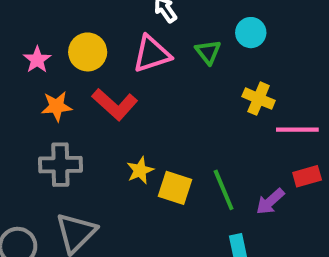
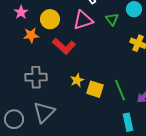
pink star: (37, 60) -> (21, 12), moved
orange star: (57, 106) -> (31, 35), moved

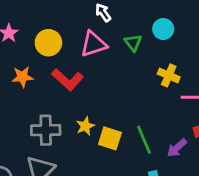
orange star: (31, 35) -> (22, 77), moved
gray cross: (36, 77) -> (46, 130), moved

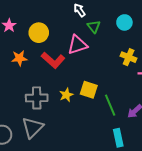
green triangle: (133, 43) -> (94, 27), moved
pink triangle: (94, 44) -> (78, 45), moved
yellow square: (110, 138) -> (89, 90), moved

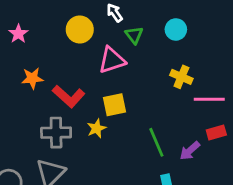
yellow circle: (39, 33) -> (80, 29), moved
red L-shape: (53, 60) -> (69, 96), moved
yellow square: (89, 90) -> (115, 105), moved, turned -30

